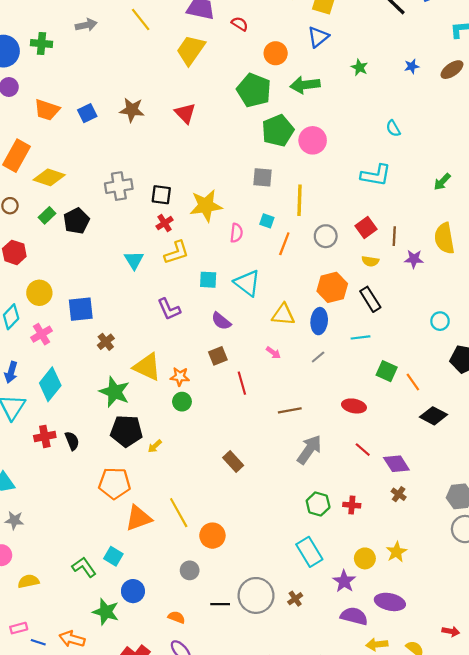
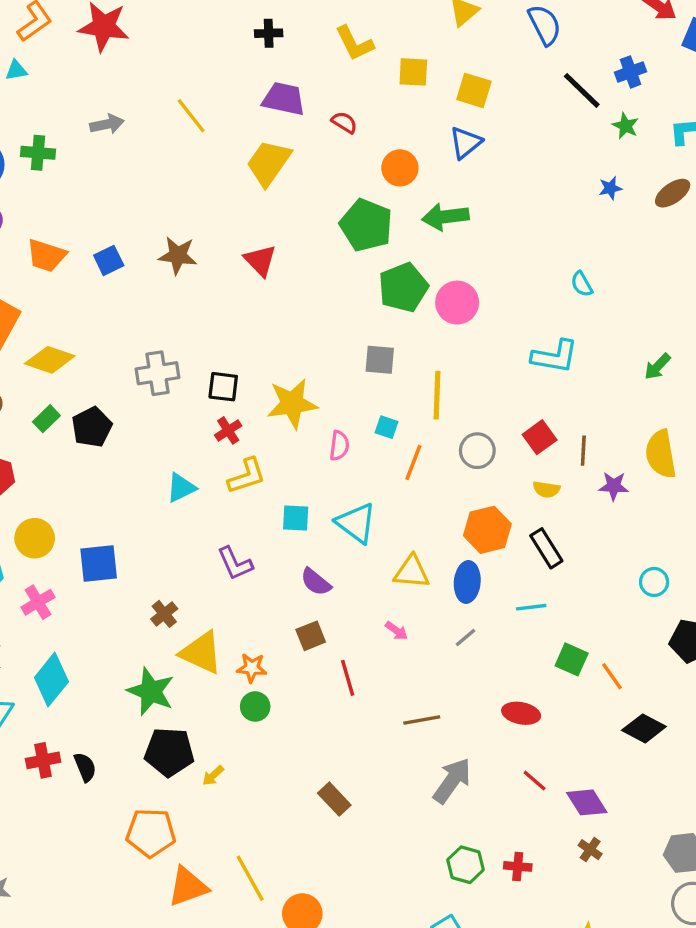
green star: (359, 67) -> (625, 126), moved
cyan triangle: (134, 260) -> (181, 488), turned 36
brown cross: (106, 342) -> (164, 614), moved

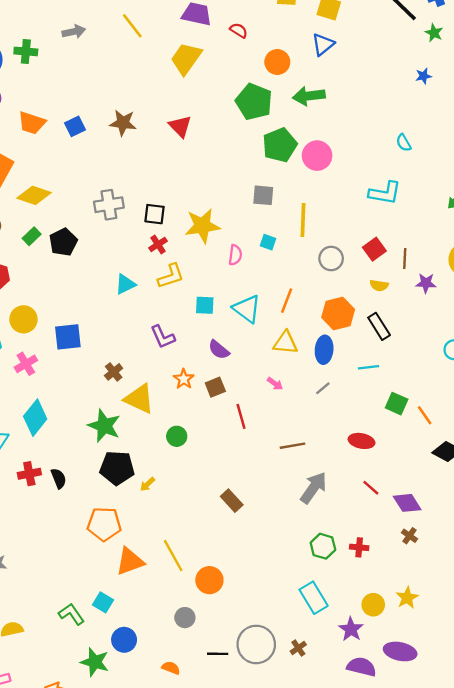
orange line: (413, 462) -> (287, 301), moved
orange star: (252, 668) -> (184, 379), moved, turned 30

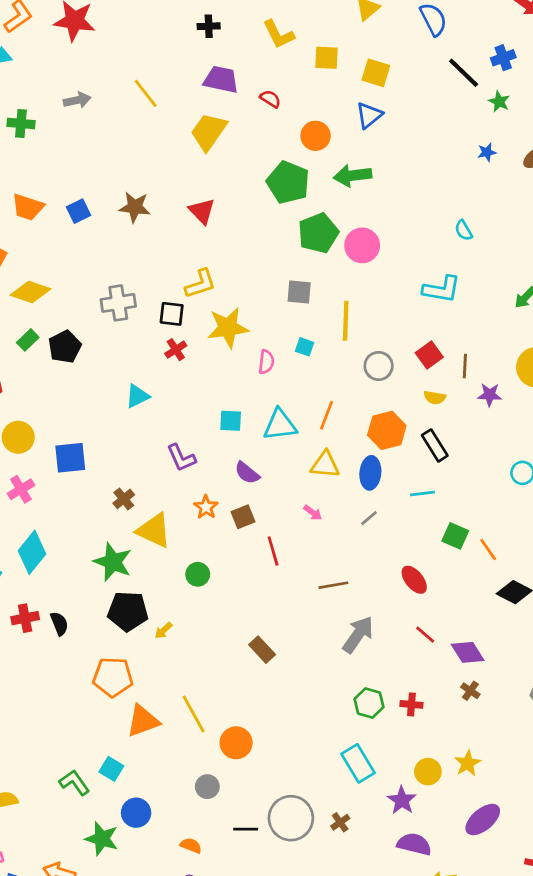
yellow L-shape: (171, 276) -> (200, 284), moved
cyan triangle: (247, 309) -> (280, 425), turned -44
red ellipse: (362, 441) -> (414, 580), turned 40
purple ellipse: (400, 651) -> (483, 820), moved, turned -52

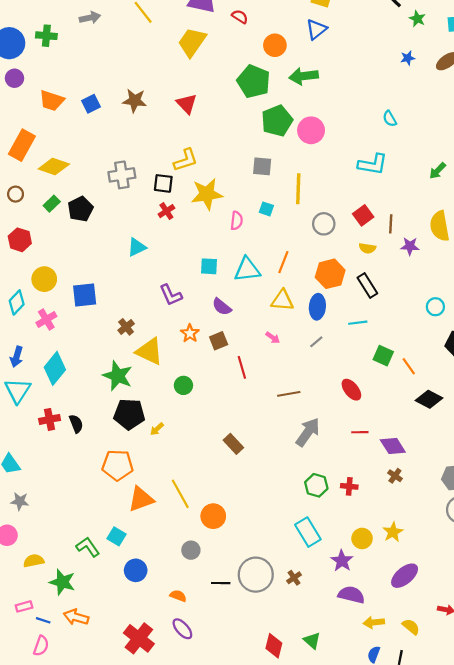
red line: (425, 635) -> (360, 432), turned -42
green star: (102, 839) -> (62, 582), moved

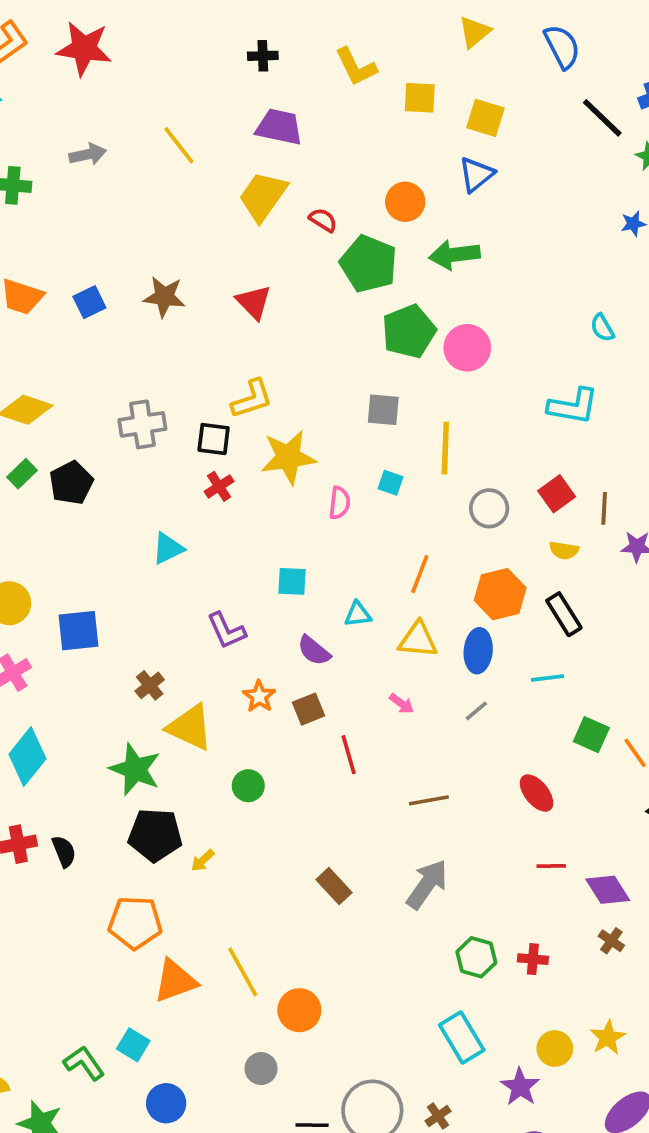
red semicircle: (240, 17) -> (323, 220), moved
cyan triangle: (247, 270) -> (358, 614), moved, size x0.6
gray arrow: (308, 432) -> (427, 884), moved

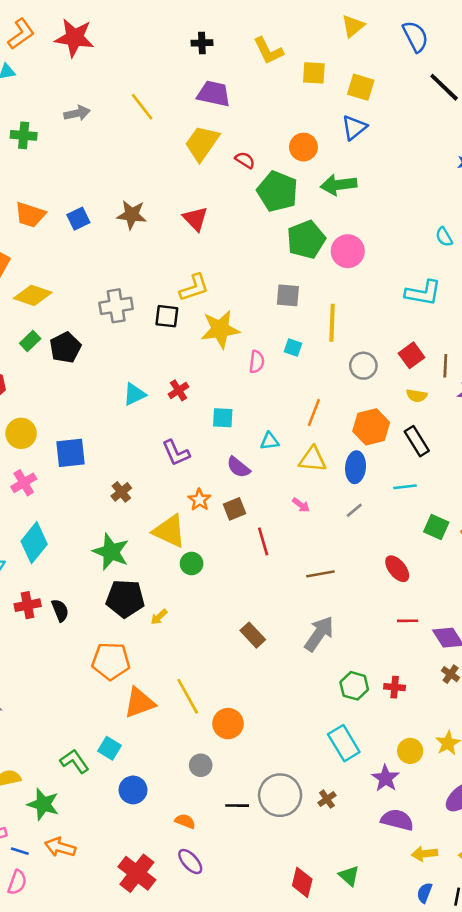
red cross: (219, 486) -> (179, 390), moved
yellow triangle: (190, 727) -> (169, 531), moved

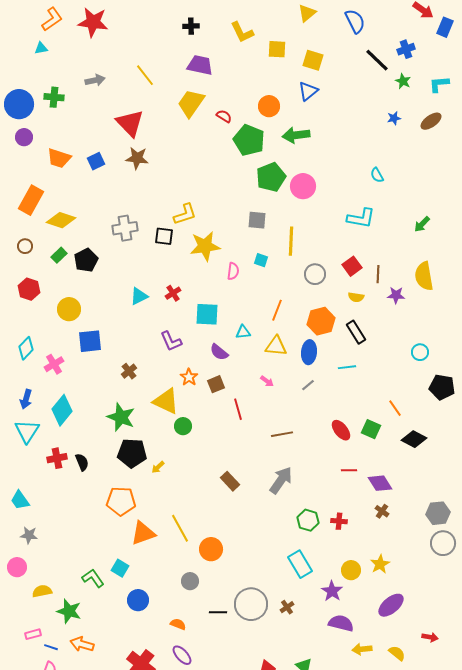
red triangle: (195, 219) -> (130, 123), moved, size x1.4
cyan square: (223, 418) -> (207, 314), size x1.4
yellow circle: (21, 433) -> (69, 309), moved
green square: (436, 527) -> (371, 429), moved

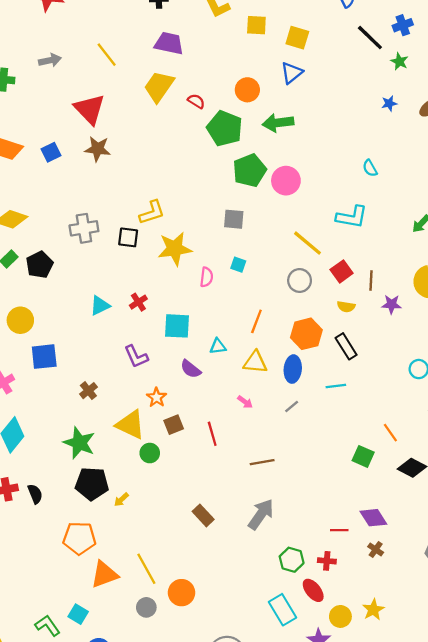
yellow line: (291, 241) -> (308, 243), moved, turned -52
brown square: (216, 384) -> (174, 425), moved
red ellipse: (341, 430) -> (313, 590), moved
red line: (349, 470) -> (339, 530), moved
gray circle: (190, 581) -> (146, 607), moved

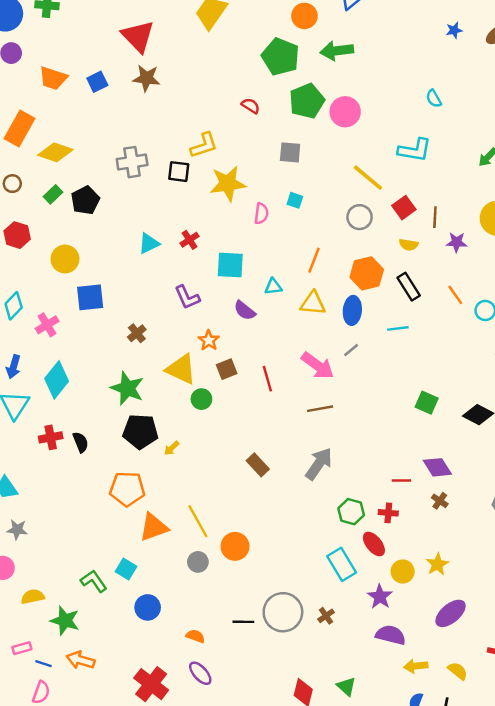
red semicircle: (196, 101) -> (251, 106), moved
pink arrow: (245, 402) -> (318, 366), moved, size x2.0
orange line: (390, 433) -> (455, 295), moved

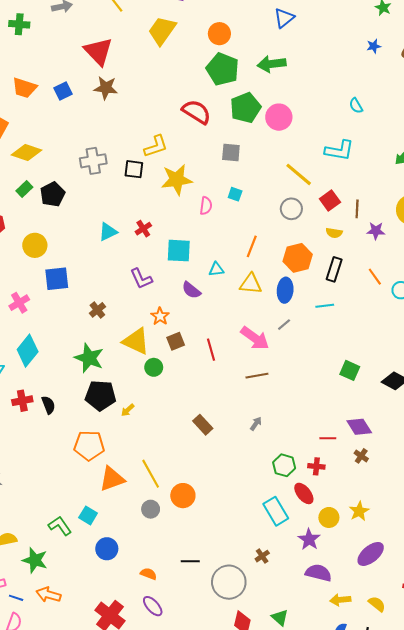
orange circle: (304, 16) -> (219, 34), moved
red semicircle: (251, 106) -> (196, 112), size x1.8
black rectangle: (409, 287) -> (334, 269), turned 50
gray arrow: (319, 464) -> (256, 424), size x0.5
gray circle: (283, 612) -> (229, 582), moved

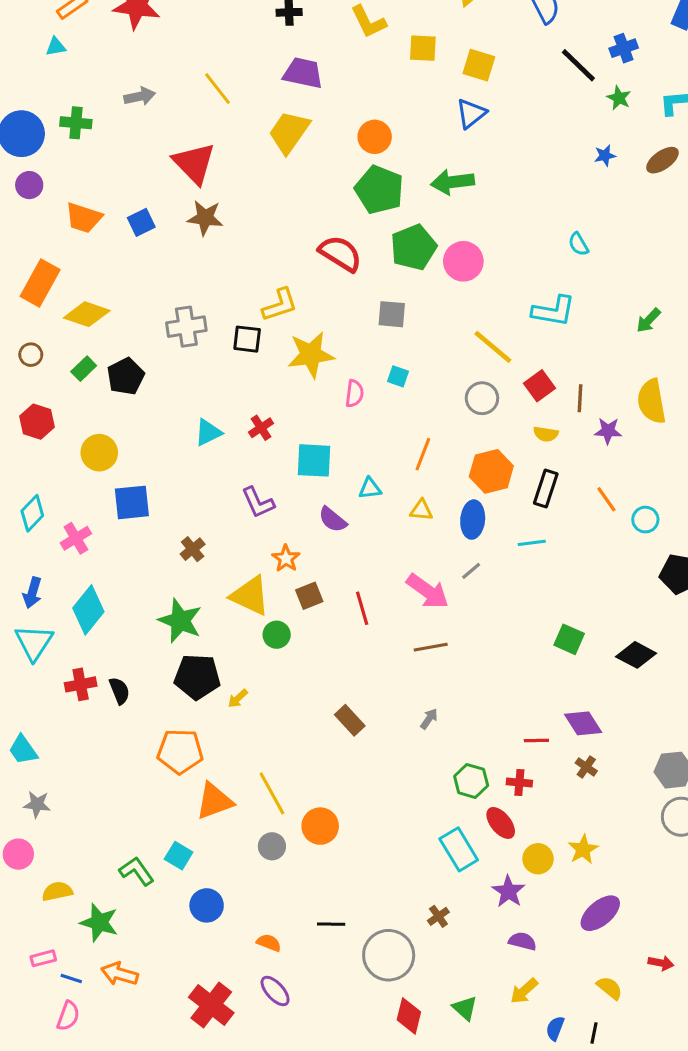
yellow triangle: (251, 284) -> (421, 510), size x0.7
purple semicircle: (318, 573) -> (522, 941), size x0.7
yellow arrow: (340, 600) -> (524, 991), moved, turned -36

